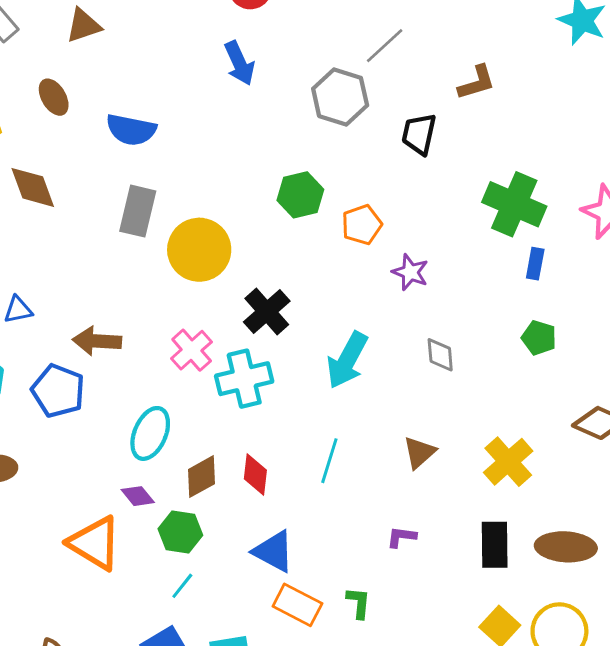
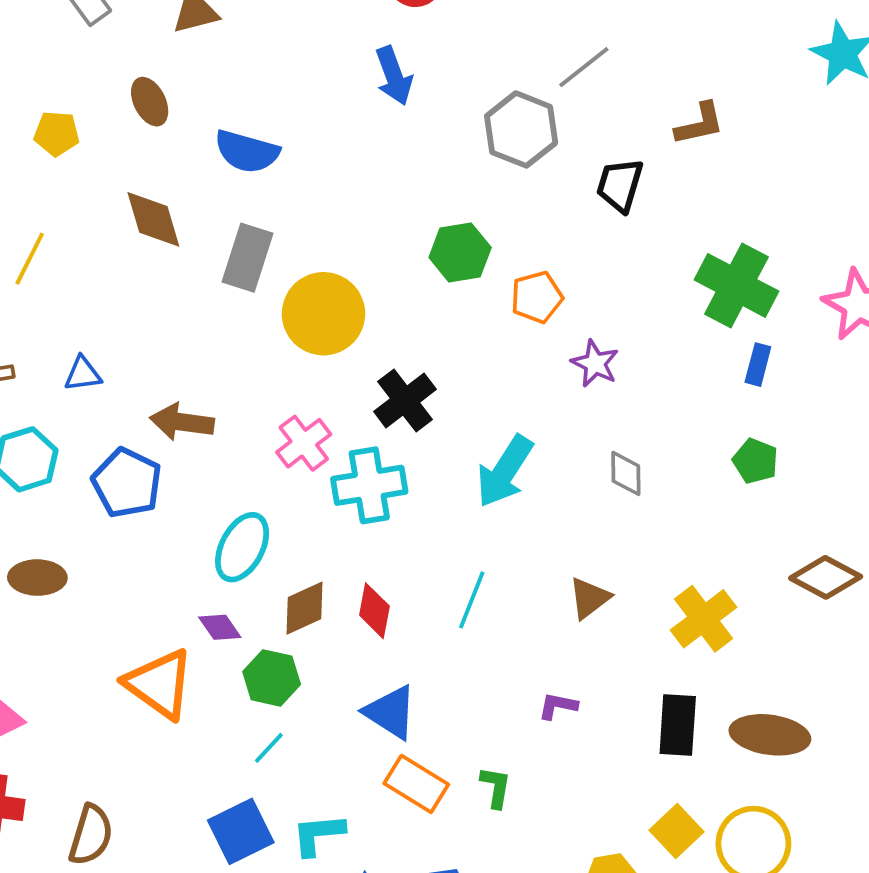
brown diamond: (33, 187) -> (153, 219), moved

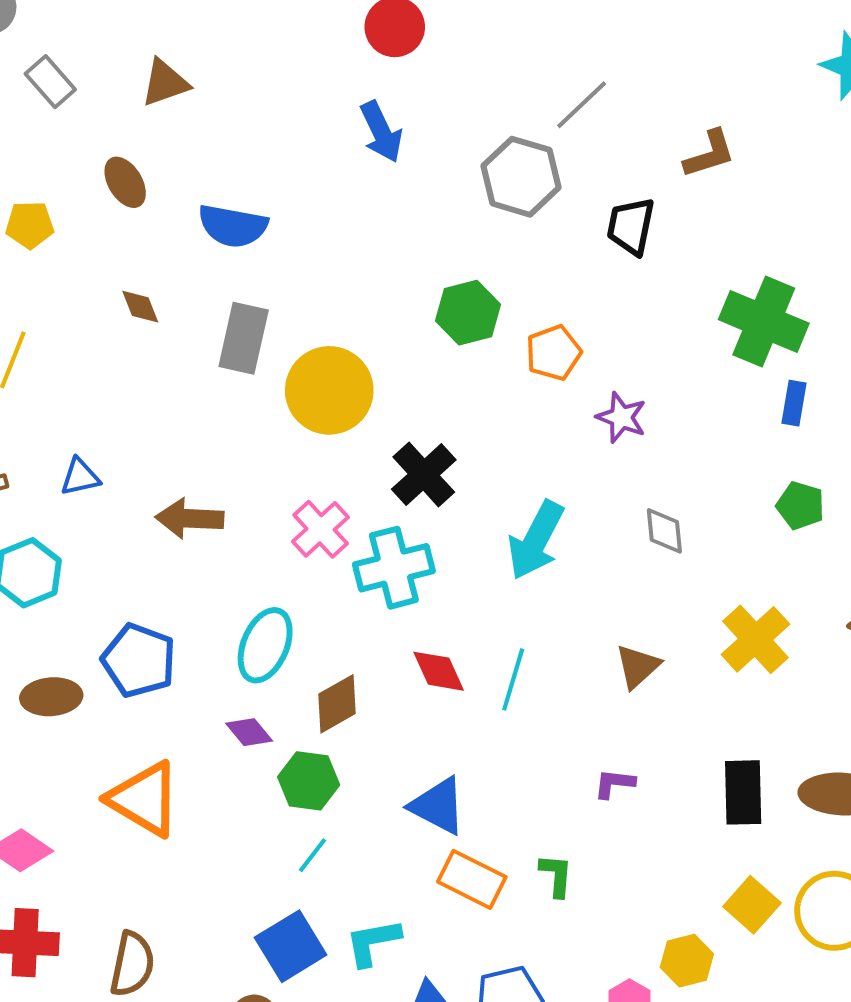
brown diamond: (153, 219) -> (140, 307), size x0.6
blue pentagon: (127, 483) -> (139, 660), moved
red diamond: (374, 611) -> (439, 671), moved, turned -30
yellow cross: (704, 619) -> (755, 639), moved
orange triangle: (159, 684) -> (144, 799), moved

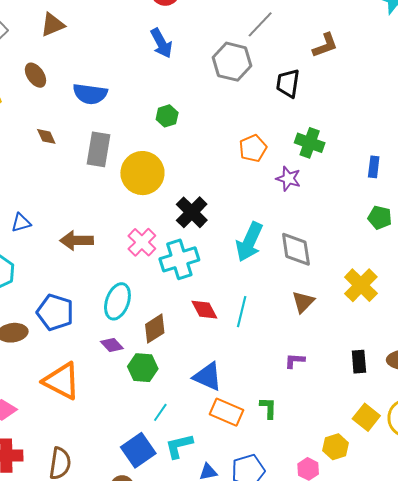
green hexagon: (468, 313) -> (167, 116), moved, size x0.7
green cross: (764, 321) -> (310, 143), moved, size x0.7
gray diamond: (664, 531) -> (296, 249), moved, size x1.5
black rectangle: (743, 792) -> (359, 362), size x0.7
cyan line: (312, 855) -> (160, 412), moved

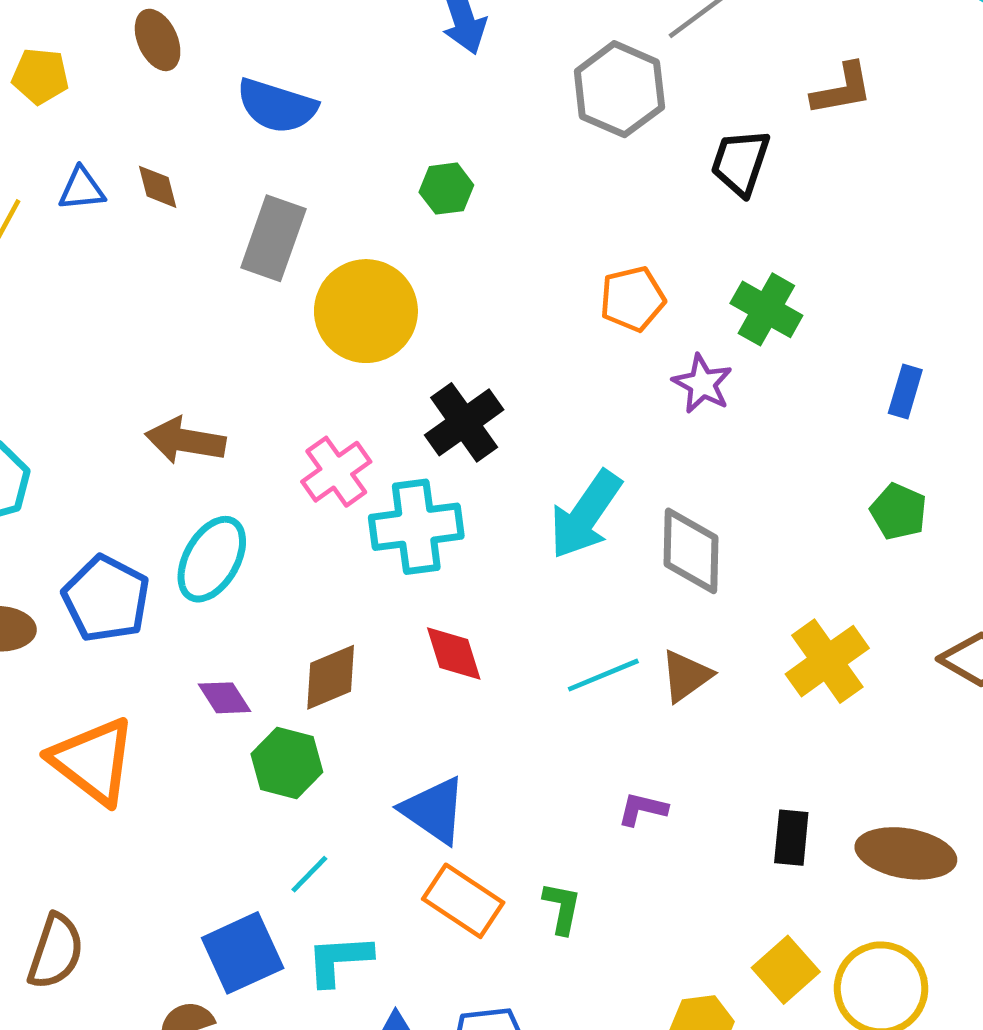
blue triangle: (21, 223) -> (82, 189), moved
cyan ellipse: (117, 301) -> (212, 559), moved
cyan line: (242, 312) -> (603, 675), moved, turned 44

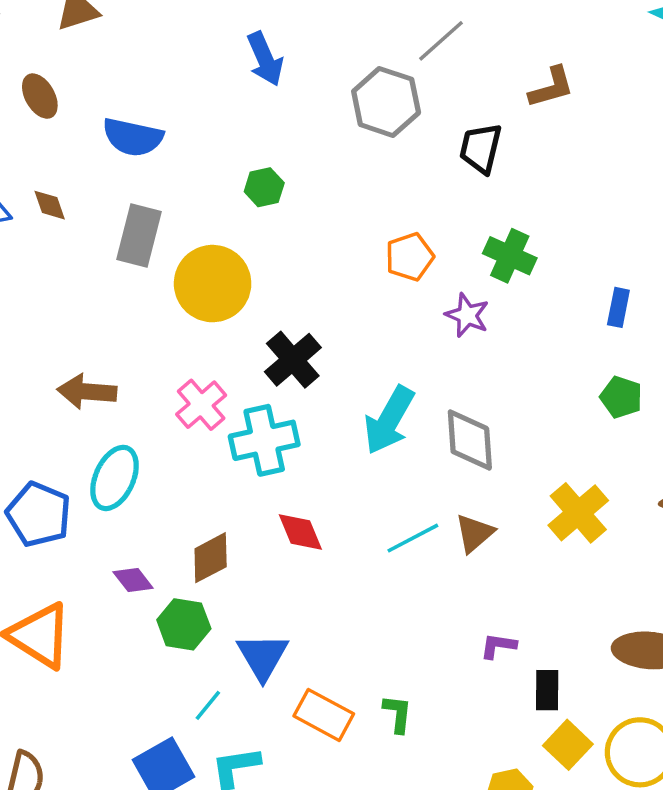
purple L-shape: (642, 809) -> (498, 646), moved
blue triangle: (434, 810) -> (263, 657), moved, turned 30
black rectangle: (791, 838) -> (547, 690), moved

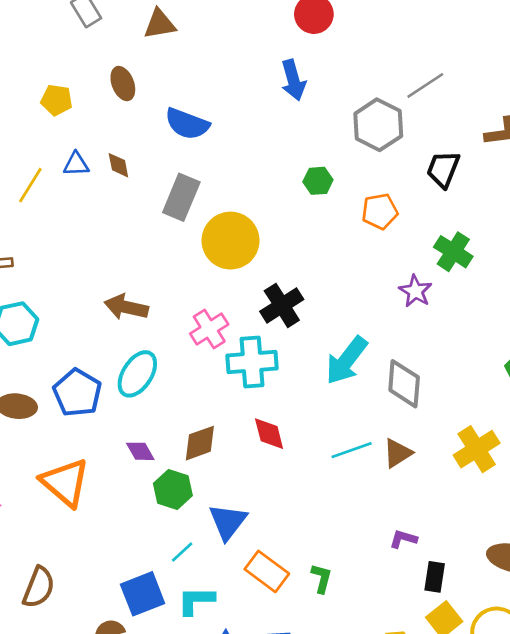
green hexagon: (264, 187) -> (318, 181), moved
orange pentagon: (410, 257) -> (380, 211), moved

